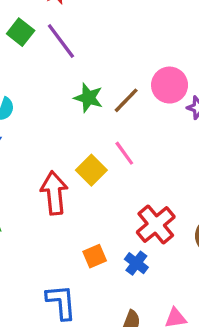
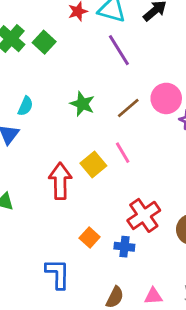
purple line: (61, 41) -> (119, 50), moved
green star: (88, 98) -> (82, 104), moved
orange square: (95, 256) -> (90, 237), turned -30
blue cross: (136, 263) -> (124, 247), turned -36

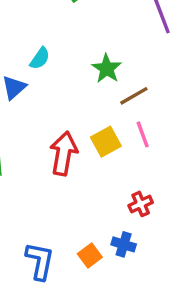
brown line: (128, 108) -> (134, 96), moved
red cross: (144, 215) -> (141, 204), moved, size x0.6
orange square: (90, 237) -> (90, 255), moved

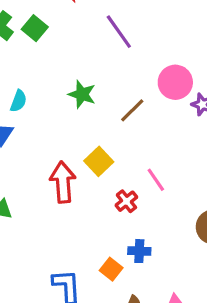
brown line: (134, 96) -> (132, 110), moved
pink line: (143, 134) -> (156, 180), moved
red cross: (141, 204) -> (126, 201), moved

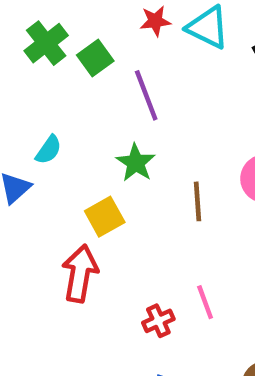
purple line: (119, 32) -> (146, 95), moved
brown line: (132, 110) -> (197, 201), turned -64
yellow square: (99, 161) -> (105, 217), moved

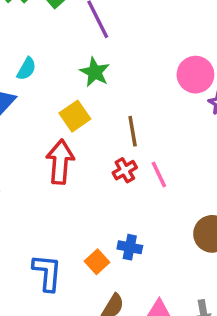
brown line: (197, 201) -> (133, 131), moved
red cross: (158, 321) -> (125, 170), moved

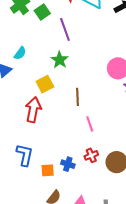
red cross: (125, 170) -> (91, 155), moved
orange square: (97, 262) -> (48, 170), turned 32
blue L-shape: (47, 273) -> (25, 155), moved

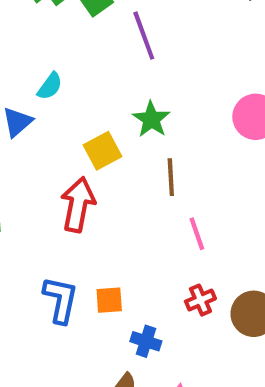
green star: (60, 60) -> (151, 119), moved
blue cross: (68, 164) -> (146, 341), moved
orange square: (48, 170) -> (109, 300), moved

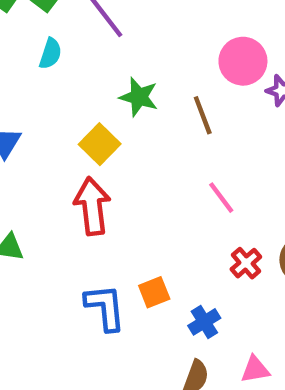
cyan semicircle: (50, 86) -> (50, 54), moved
brown line: (171, 177) -> (203, 115), moved
blue cross: (146, 341) -> (204, 322), turned -32

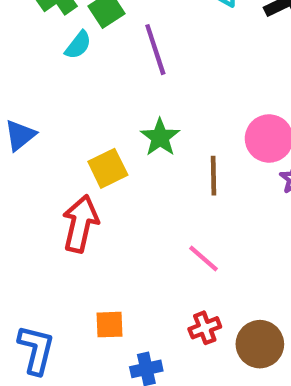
cyan semicircle: (50, 54) -> (78, 45), moved
pink line: (221, 198) -> (204, 259), turned -32
blue L-shape: (105, 307) -> (36, 350), moved

